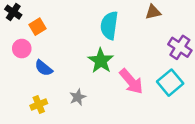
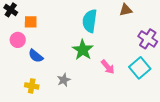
orange square: (38, 27) -> (31, 22), turned 32
pink arrow: (131, 81) -> (108, 67), size x0.7
yellow cross: (39, 104) -> (32, 86), turned 32

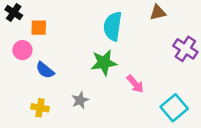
green star: (83, 50) -> (104, 63), turned 30
cyan square: (140, 68) -> (174, 108), moved

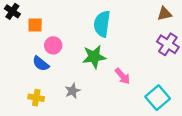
brown triangle: (158, 13) -> (164, 14), moved
pink circle: (22, 50) -> (53, 45), moved

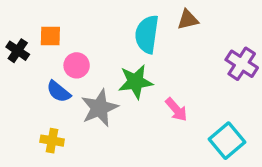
black cross: (12, 11) -> (18, 51), moved
brown triangle: (164, 14) -> (188, 20), moved
gray star: (73, 91) -> (99, 108), moved, size x1.6

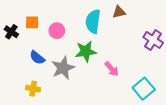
pink circle: (77, 65) -> (57, 31), moved

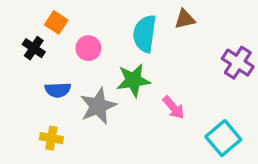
orange square: (32, 22) -> (56, 22), moved, turned 32
black cross: (11, 32) -> (34, 48), moved
blue semicircle: (37, 58) -> (58, 90), turned -42

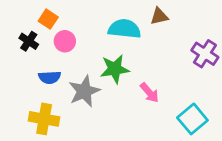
cyan semicircle: (145, 34) -> (124, 29), turned 88
pink circle: (88, 48) -> (65, 41), moved
yellow cross: (51, 138) -> (44, 119), size x1.5

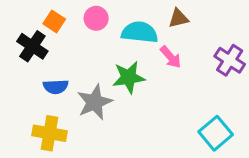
black cross: (29, 41) -> (32, 46), size x1.4
pink circle: (65, 41) -> (96, 18), moved
pink arrow: (149, 93) -> (171, 57), moved

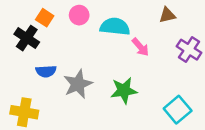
brown triangle: (178, 18) -> (167, 15), moved
green star: (129, 77) -> (124, 90), moved
yellow cross: (49, 133) -> (24, 112), moved

